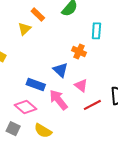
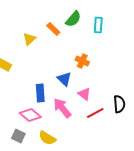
orange rectangle: (38, 14) -> (53, 29), moved
cyan rectangle: (96, 31) -> (98, 25), moved
blue rectangle: (36, 84) -> (40, 93), turned 66

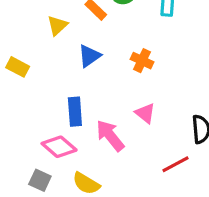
blue triangle: (64, 79) -> (89, 56), moved, turned 42
red line: (95, 113) -> (175, 164), moved

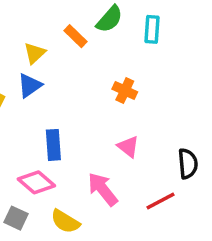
blue triangle: (89, 56) -> (30, 85), moved
pink arrow: (110, 136) -> (103, 189), moved

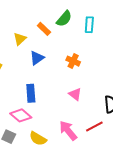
blue triangle: (30, 85) -> (37, 58), moved
pink arrow: (103, 189) -> (68, 131), moved

